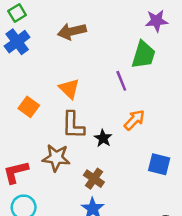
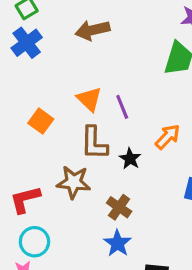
purple line: (121, 81) -> (122, 107), moved

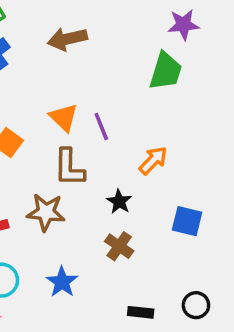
black star: (130, 159) -> (119, 202), moved
brown cross: (119, 207) -> (119, 246), moved
blue star: (118, 243) -> (62, 282), moved

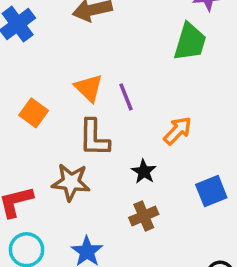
blue square: (187, 221) -> (211, 191), turned -36
brown cross: (119, 246) -> (144, 216), turned 32

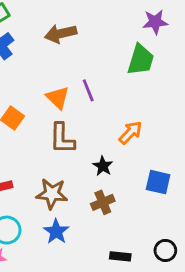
purple line: (126, 97) -> (88, 90), moved
brown star: (71, 182) -> (52, 194), moved
blue square: (211, 191) -> (158, 182), turned 35

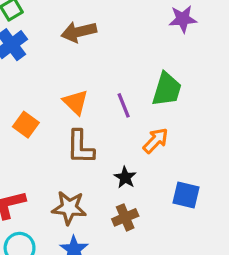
green trapezoid: (141, 60) -> (167, 89), moved
purple line: (88, 90) -> (124, 105), moved

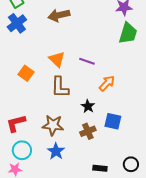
green trapezoid: (167, 89) -> (128, 33), moved
purple line: (124, 105) -> (87, 61), turned -49
blue square: (186, 195) -> (113, 121), moved

